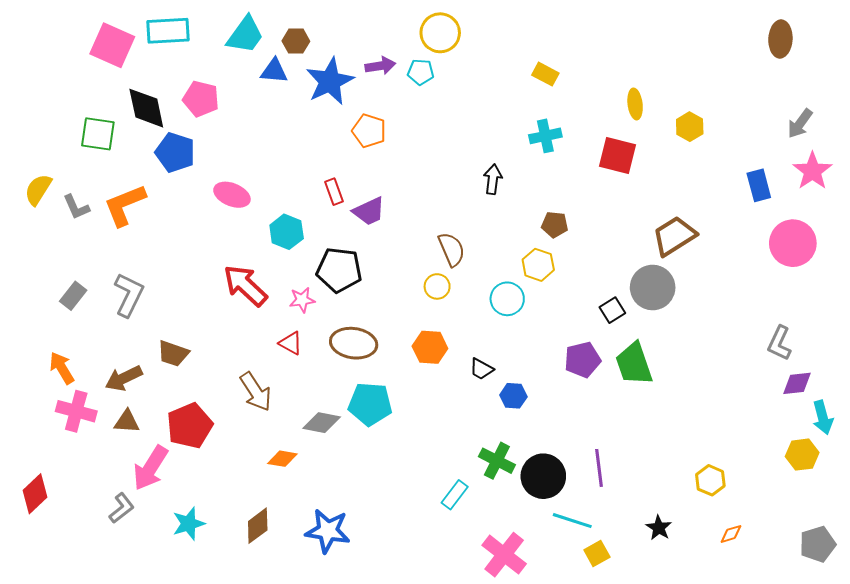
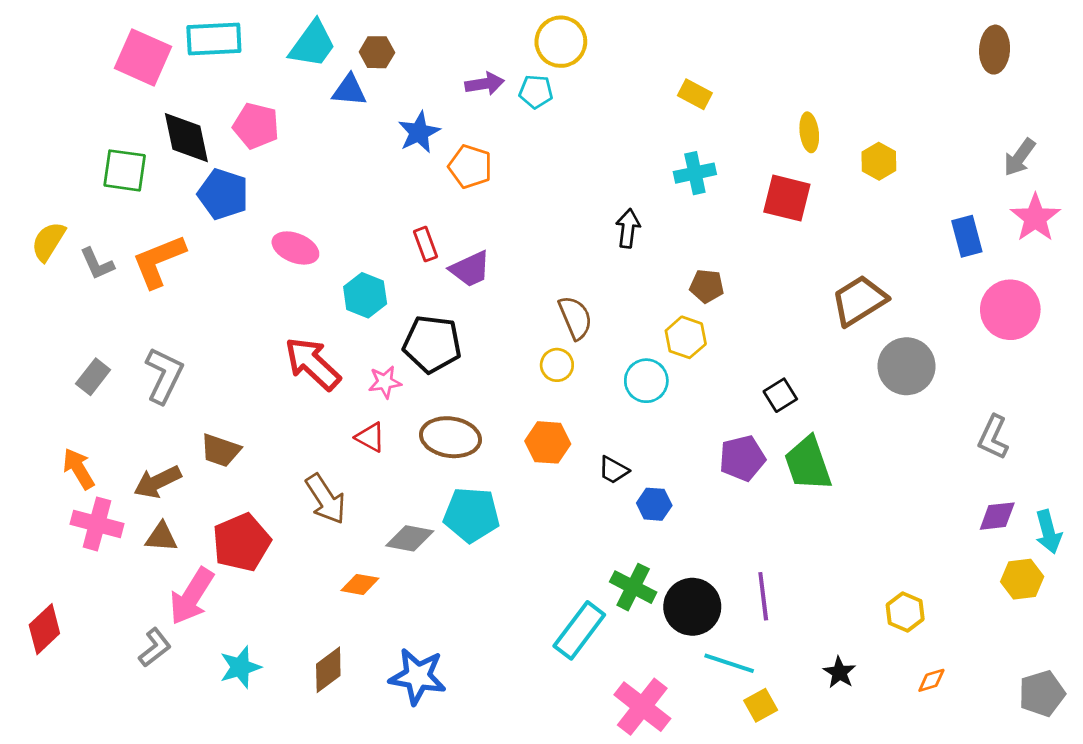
blue star: (330, 81) -> (419, 132), moved, size x0.7
gray circle: (653, 287) -> (906, 366), moved
purple diamond: (797, 383) -> (997, 516), moved
cyan rectangle: (455, 495) -> (579, 630), size x1.5

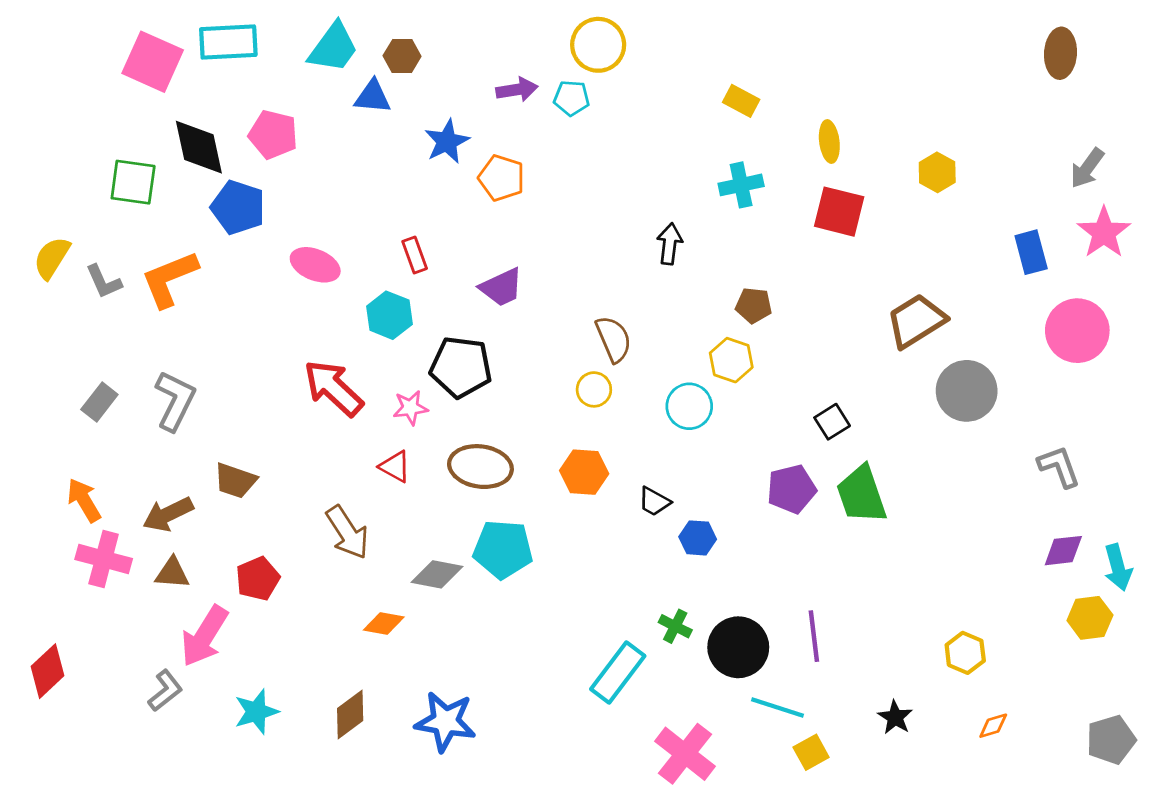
yellow ellipse: (809, 132) -> (829, 141), moved
red rectangle: (426, 244) -> (415, 255), moved
gray L-shape: (993, 437) -> (1059, 467), turned 135
red pentagon: (242, 542) -> (258, 579), size x0.7
green cross: (633, 587) -> (675, 626), size x0.7

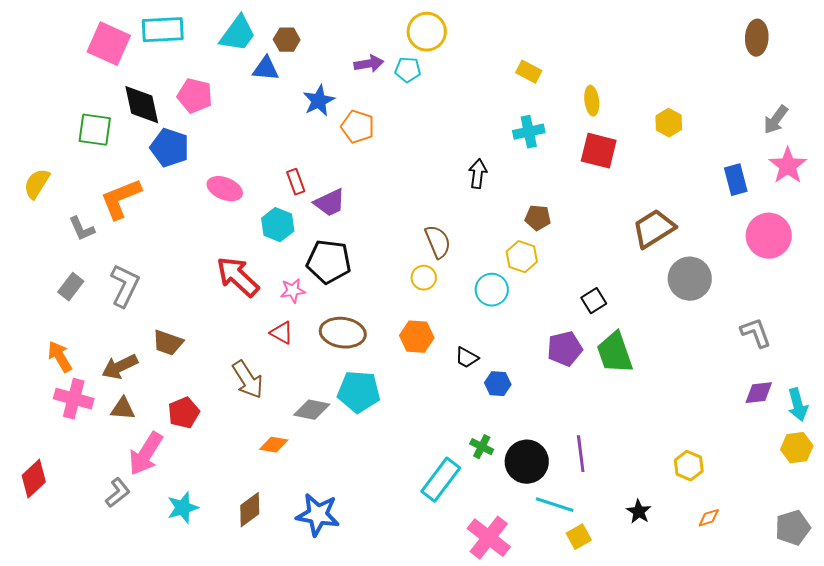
gray L-shape: (104, 282) -> (82, 229), moved
purple trapezoid: (501, 287) -> (330, 203), moved
yellow hexagon: (1090, 618) -> (797, 448), moved

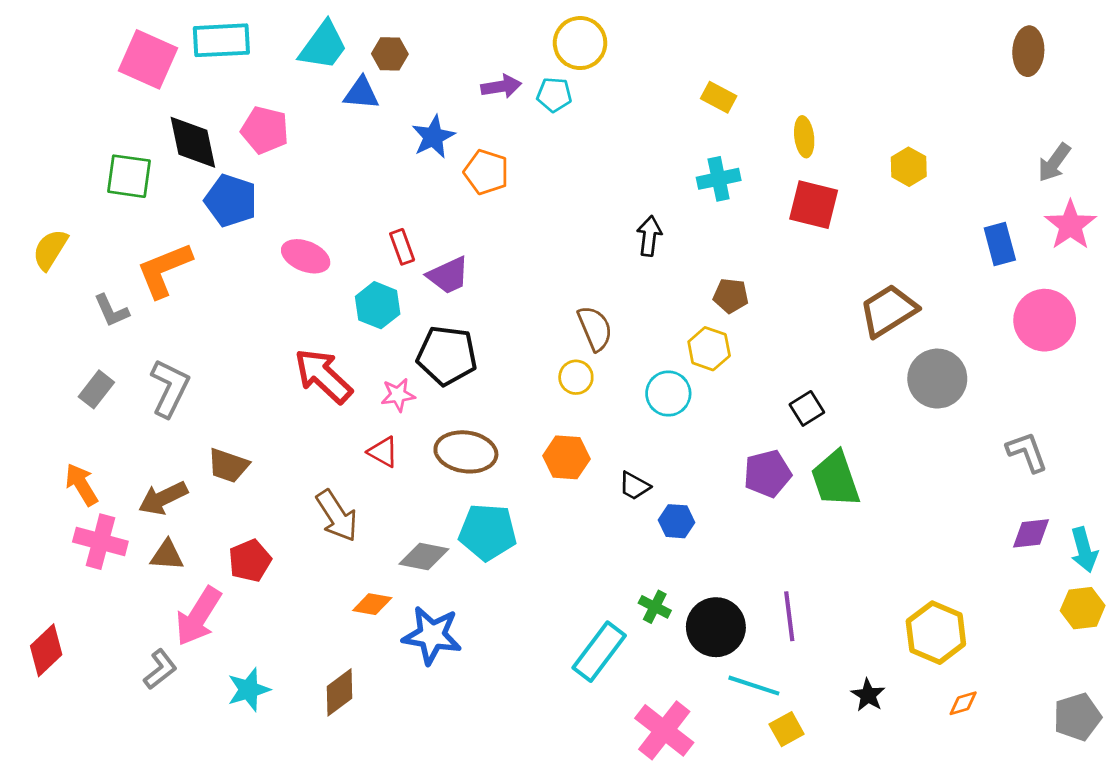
yellow hexagon: (689, 466) -> (936, 633), size x1.5
blue star: (318, 515) -> (432, 635), moved

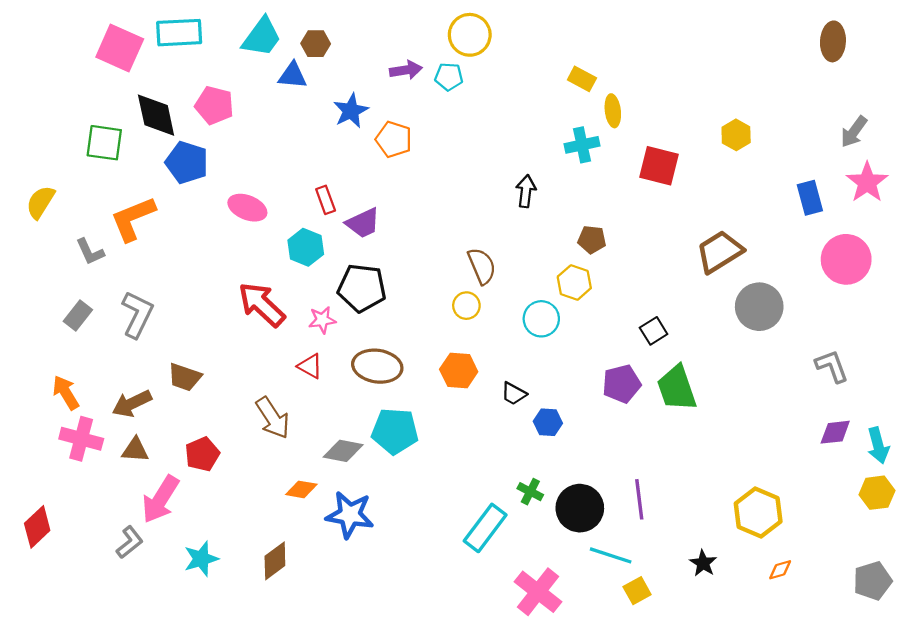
yellow ellipse: (804, 137) -> (613, 111), moved

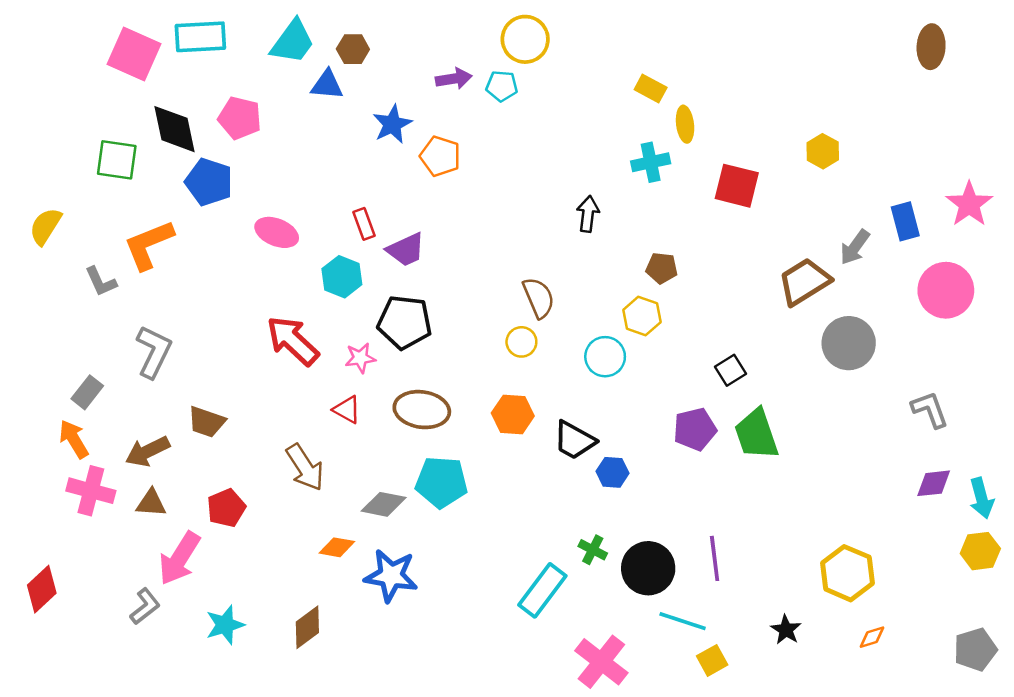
gray arrow: (854, 132) -> (855, 247), moved
gray rectangle: (78, 315) -> (87, 392), moved
black trapezoid: (514, 394) -> (574, 440), size x1.5

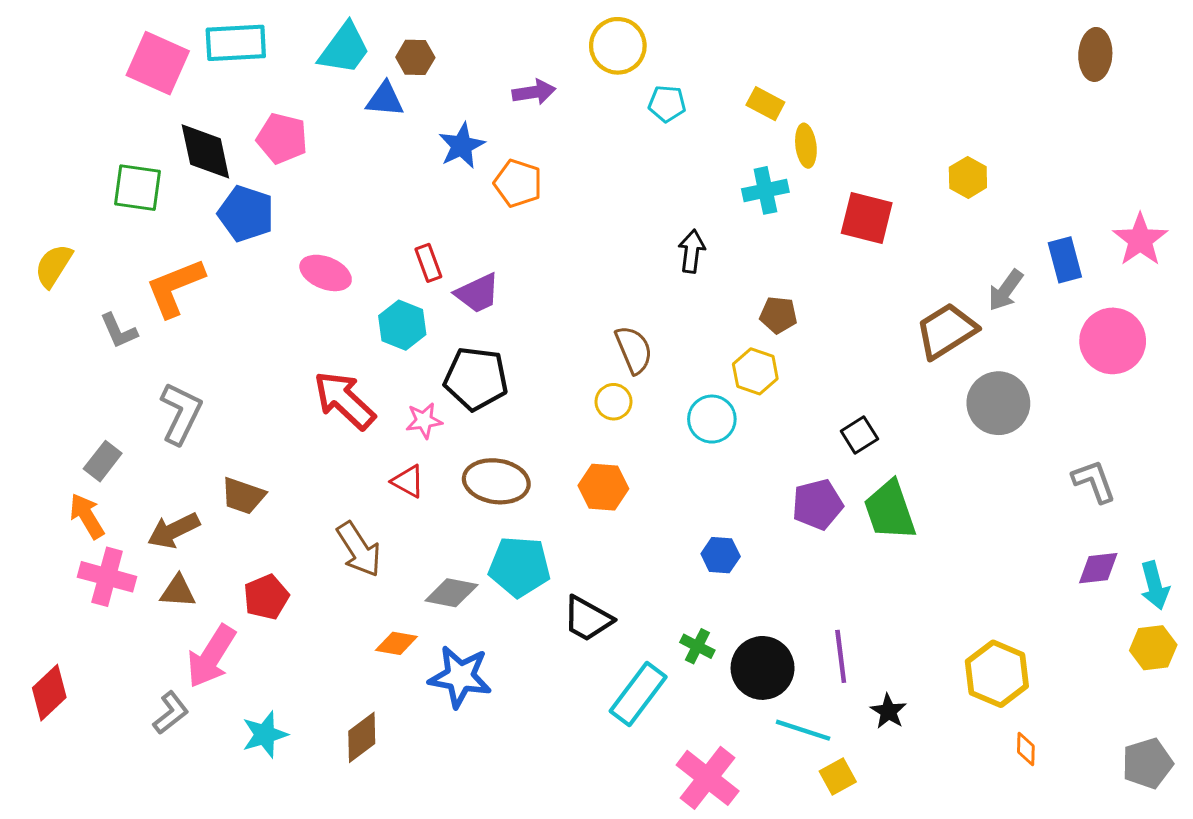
cyan pentagon: (502, 86) -> (667, 104), moved
black trapezoid: (574, 440) -> (587, 619), moved
black star: (786, 630) -> (888, 711), moved
orange diamond: (872, 637) -> (1026, 749), turned -72

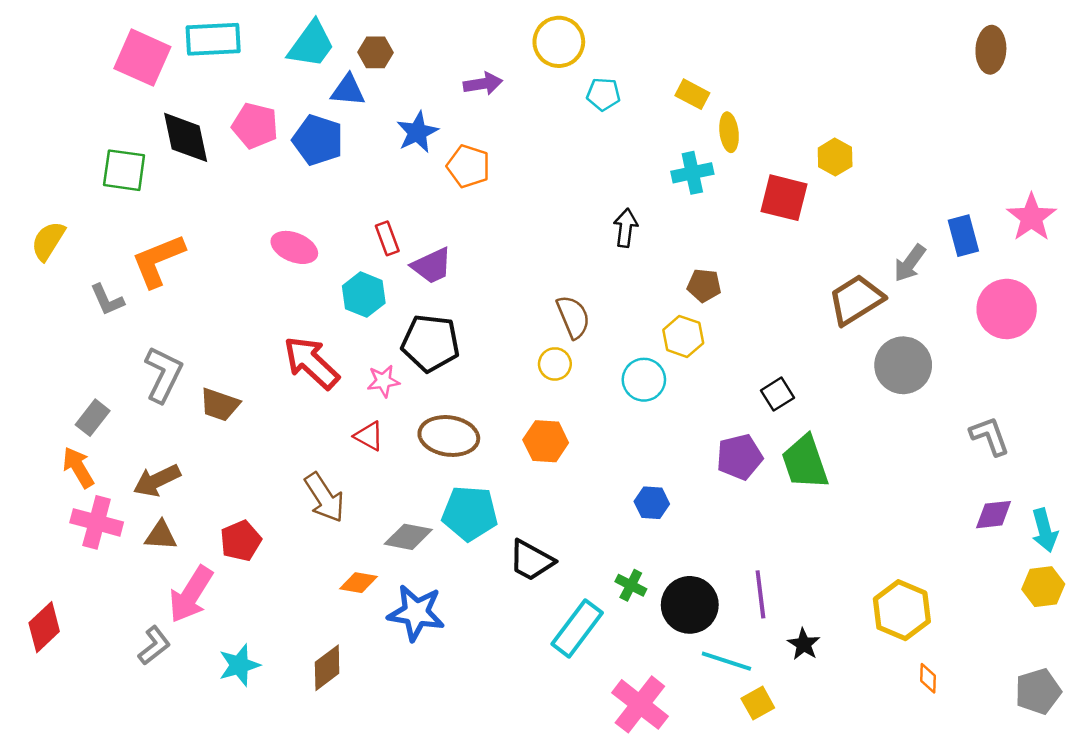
yellow hexagon: (968, 177) -> (835, 157), moved
blue pentagon: (246, 214) -> (318, 140), moved
brown trapezoid: (243, 496) -> (220, 405), moved

